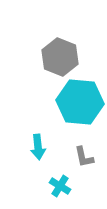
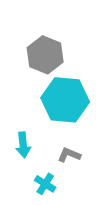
gray L-shape: (84, 157) -> (69, 155), turned 125

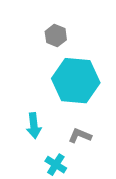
gray hexagon: (45, 55) -> (56, 36), size x0.6

